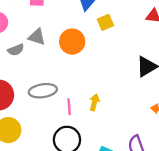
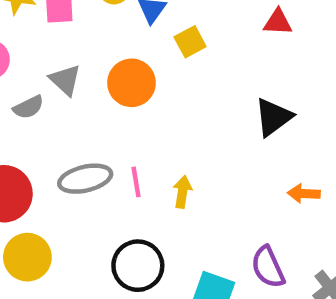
gray triangle: (37, 37) -> (65, 80), turned 30
pink line: (69, 107) -> (136, 182), moved

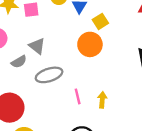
orange circle: (131, 83) -> (90, 44), moved
gray ellipse: (85, 179) -> (49, 75), moved

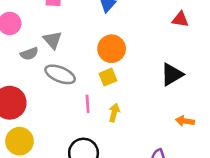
yellow square: (100, 21) -> (108, 77), moved
gray ellipse: (49, 75) -> (60, 74), turned 30

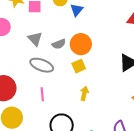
gray semicircle: (29, 54) -> (59, 44), moved
pink line: (88, 104) -> (42, 94), moved

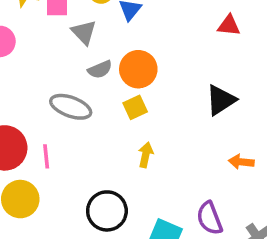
gray triangle: (35, 39) -> (84, 32), moved
pink line: (42, 94) -> (46, 156), moved

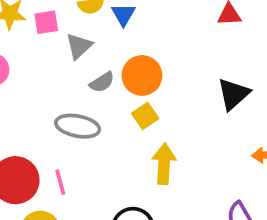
gray triangle: (84, 32) -> (79, 46), turned 40
yellow arrow: (146, 155) -> (164, 164), size x1.5

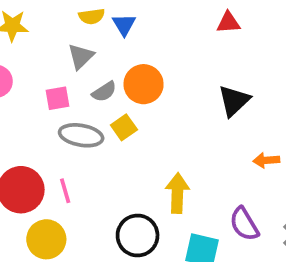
pink square: (46, 22) -> (57, 98), moved
yellow square: (145, 116) -> (124, 127), moved
yellow arrow: (164, 164) -> (177, 193), moved

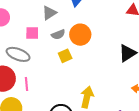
gray ellipse: (81, 135) -> (18, 54), moved

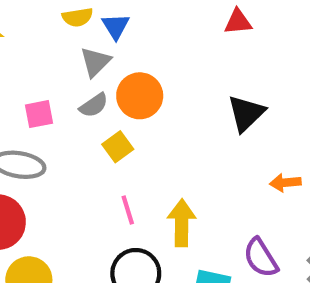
gray triangle: (49, 13) -> (95, 62), moved
pink line: (27, 84) -> (128, 210), moved

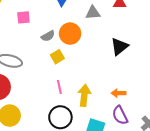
gray triangle: (95, 62) -> (93, 13), moved, turned 35
pink square: (39, 114) -> (23, 17), moved
orange arrow: (285, 183) -> (119, 93), moved

